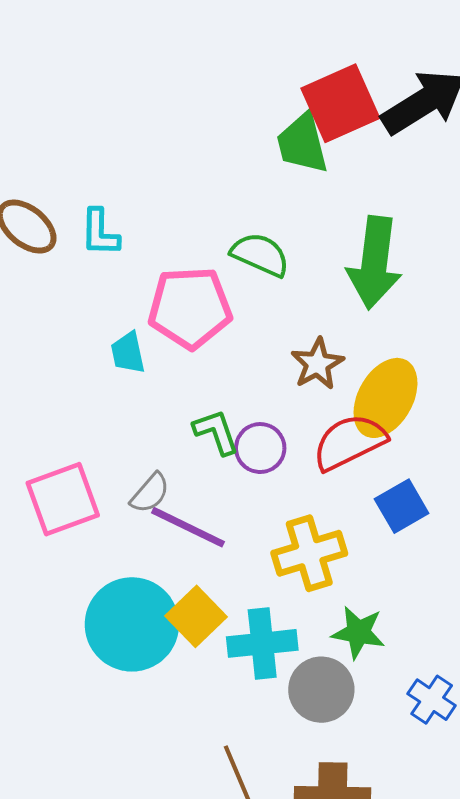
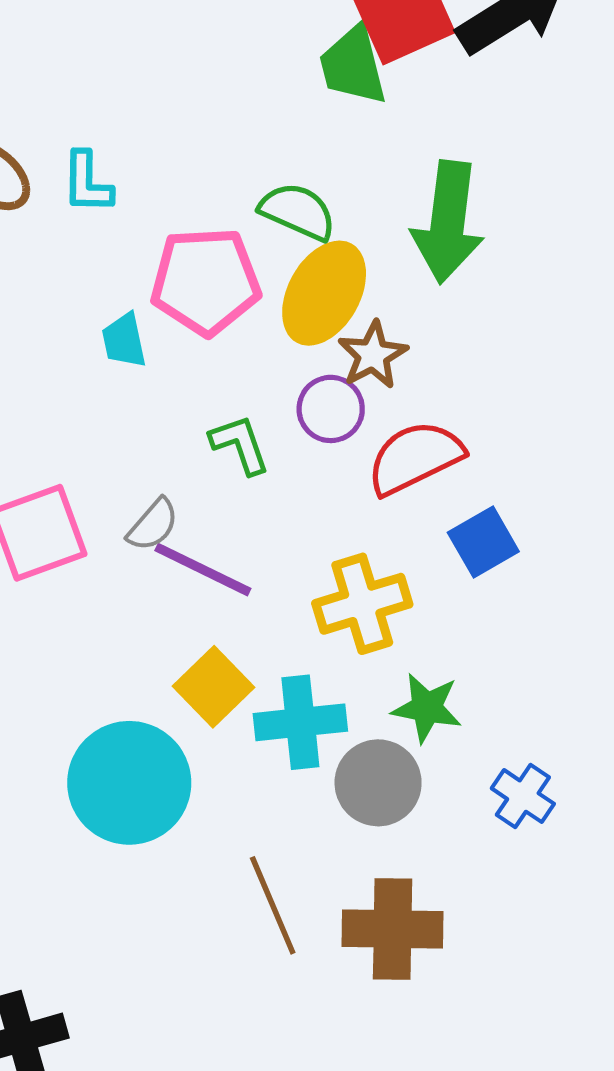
yellow ellipse: (385, 398) -> (324, 293), moved
purple circle: (260, 448) -> (331, 409), moved
cyan circle: (132, 624) -> (129, 783), moved

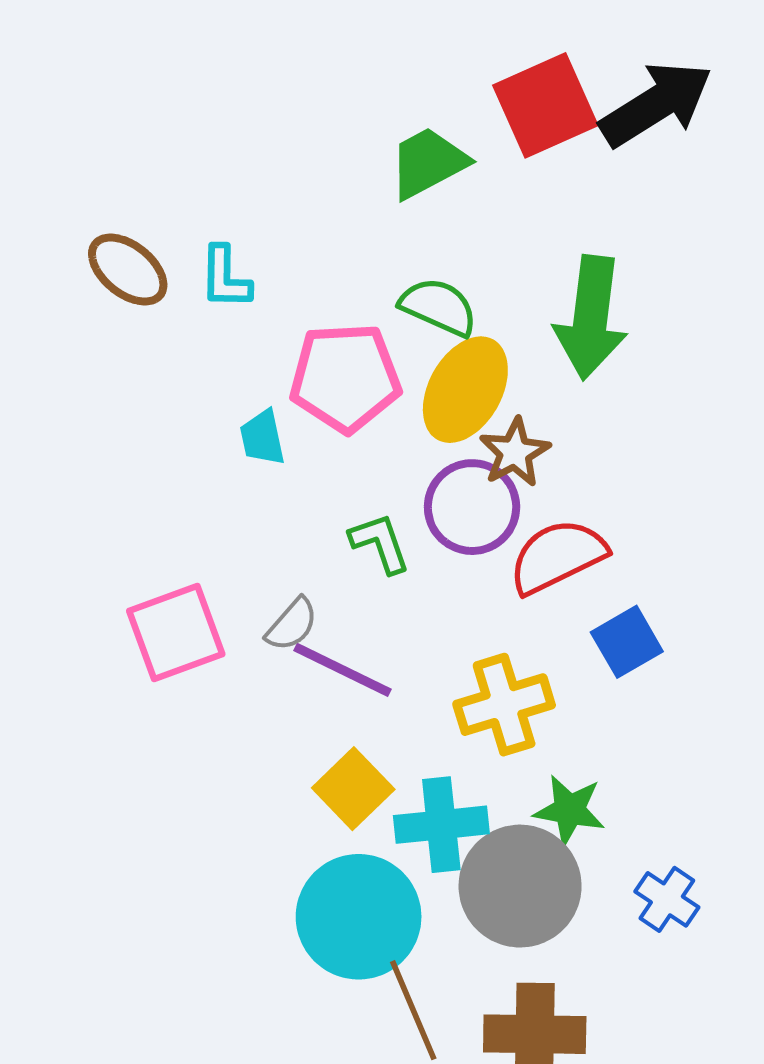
green trapezoid: (353, 65) -> (428, 163), moved, turned 76
purple circle: (331, 409) -> (472, 507), size x1.4
cyan circle: (129, 783) -> (359, 917), moved
gray circle: (378, 783) -> (520, 886), size x1.4

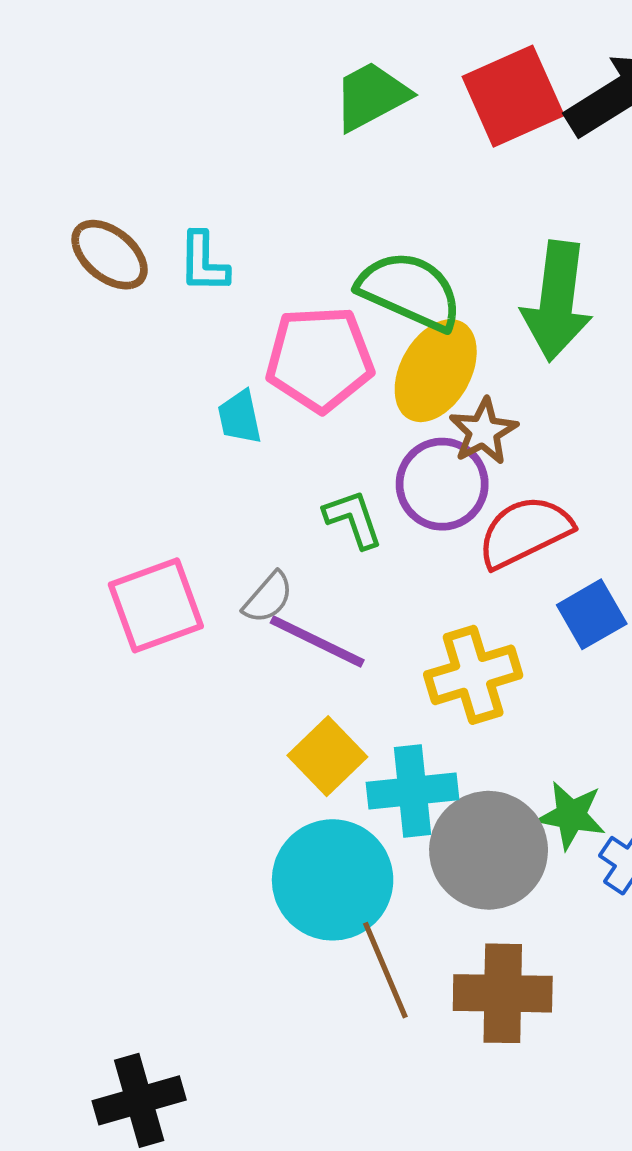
green trapezoid: (428, 163) -> (371, 96), moved
green semicircle: (439, 307) -> (410, 291), size x1.4
green star: (569, 810) -> (571, 815), moved

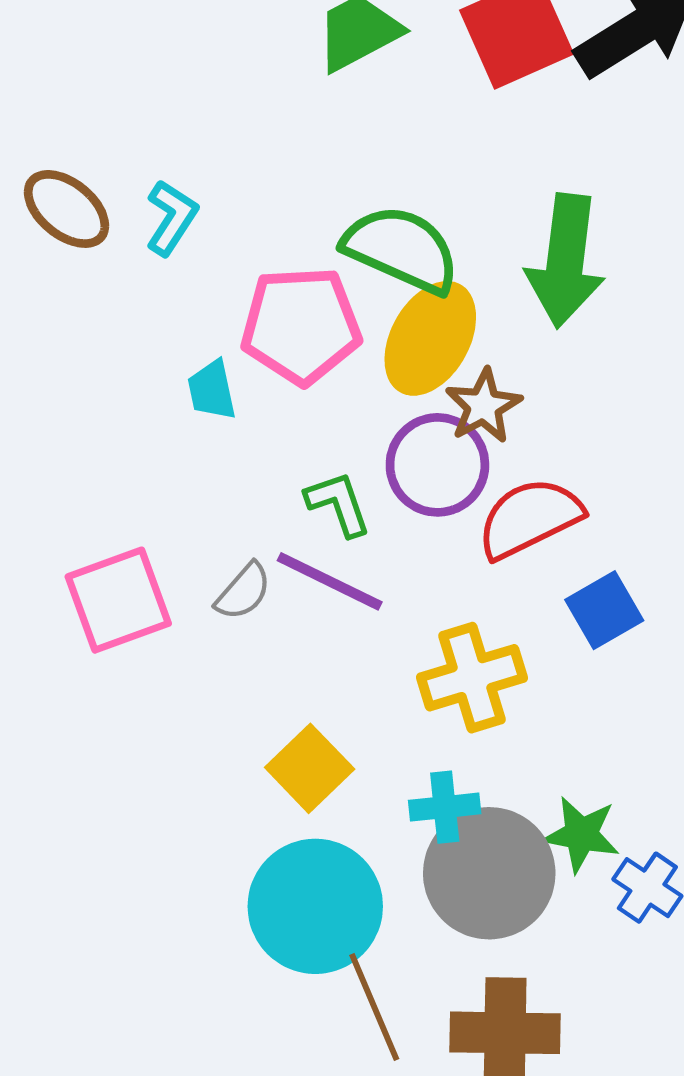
cyan L-shape: (204, 262) -> (171, 218), turned -148
purple line: (317, 641) -> (330, 581), moved
cyan cross: (412, 791) -> (445, 807), moved, size x0.7

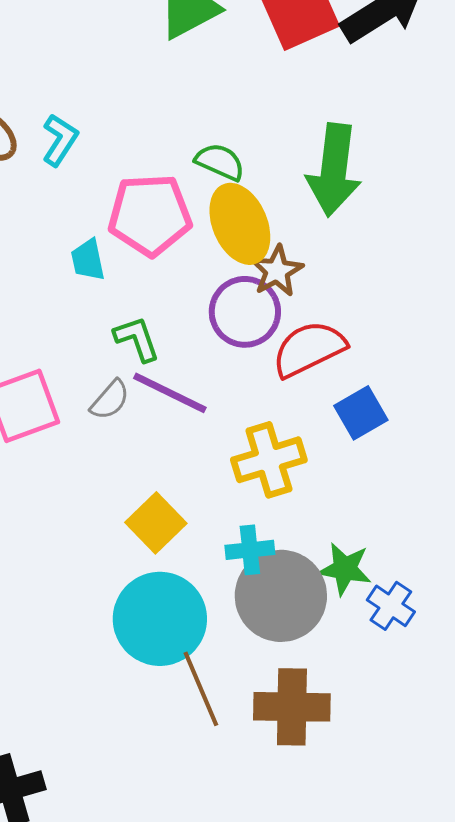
green semicircle: (402, 249) -> (220, 162), size x0.6
yellow ellipse: (430, 338) -> (240, 224), turned -52
green L-shape: (338, 504) -> (137, 339), moved

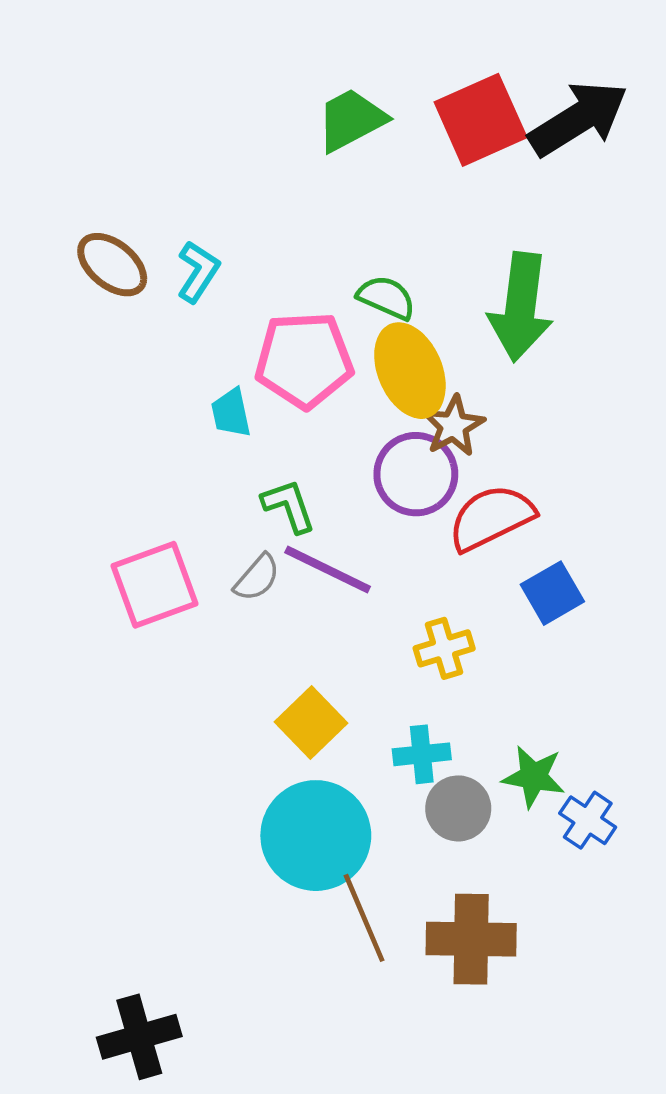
yellow cross: (269, 460) -> (444, 648), size x0.7
gray circle: (281, 596) -> (458, 808), size x0.6

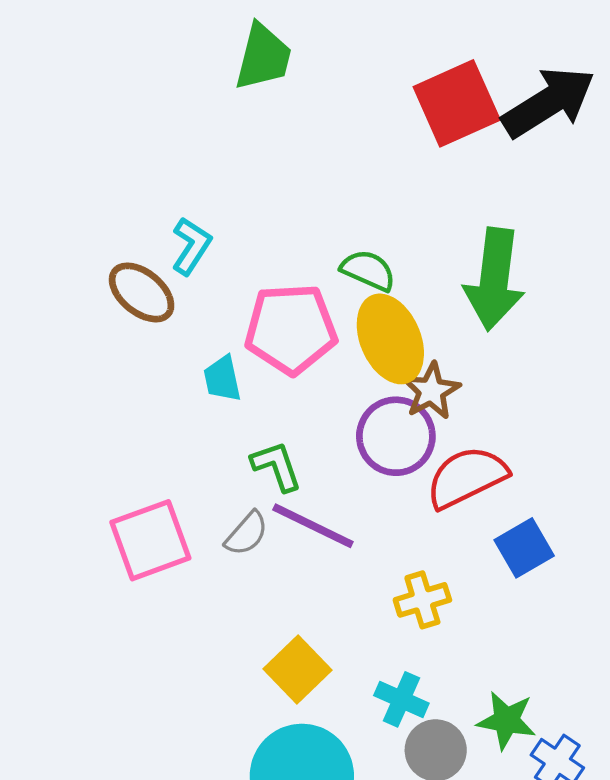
green trapezoid: (351, 120) -> (263, 57), moved, turned 132
brown ellipse: (112, 265) -> (142, 292), moved
cyan cross: (422, 754) -> (401, 699), turned 30

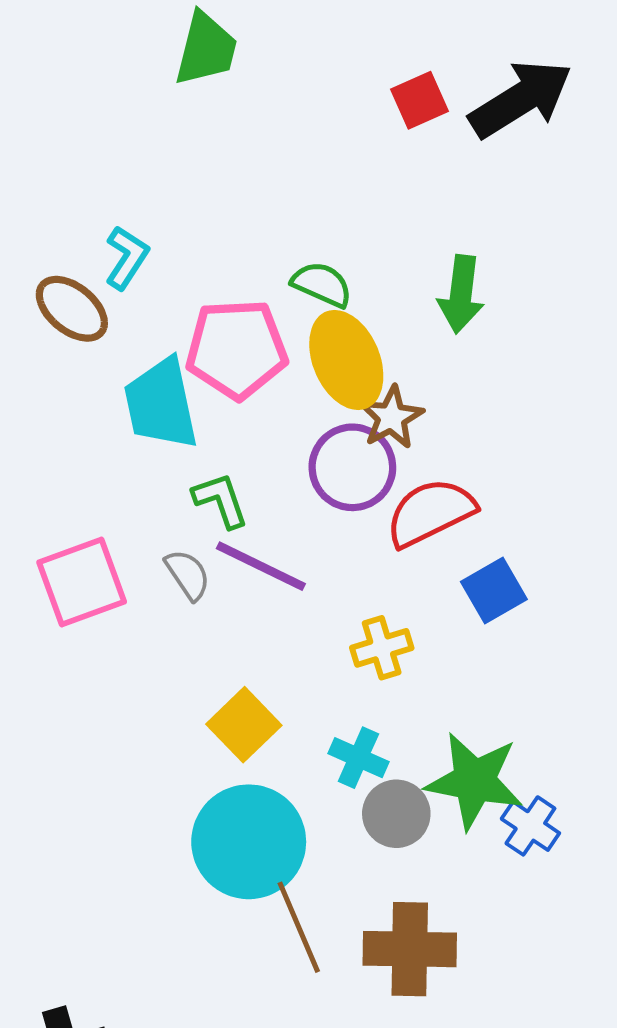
red square: (457, 103) -> (419, 100), size x0.6
green arrow: (494, 279) -> (461, 294), size x0.7
cyan trapezoid: (222, 379) -> (161, 404), size x1.8
gray semicircle: (247, 534) -> (188, 575), turned -75
green star: (506, 720) -> (474, 781), size x1.5

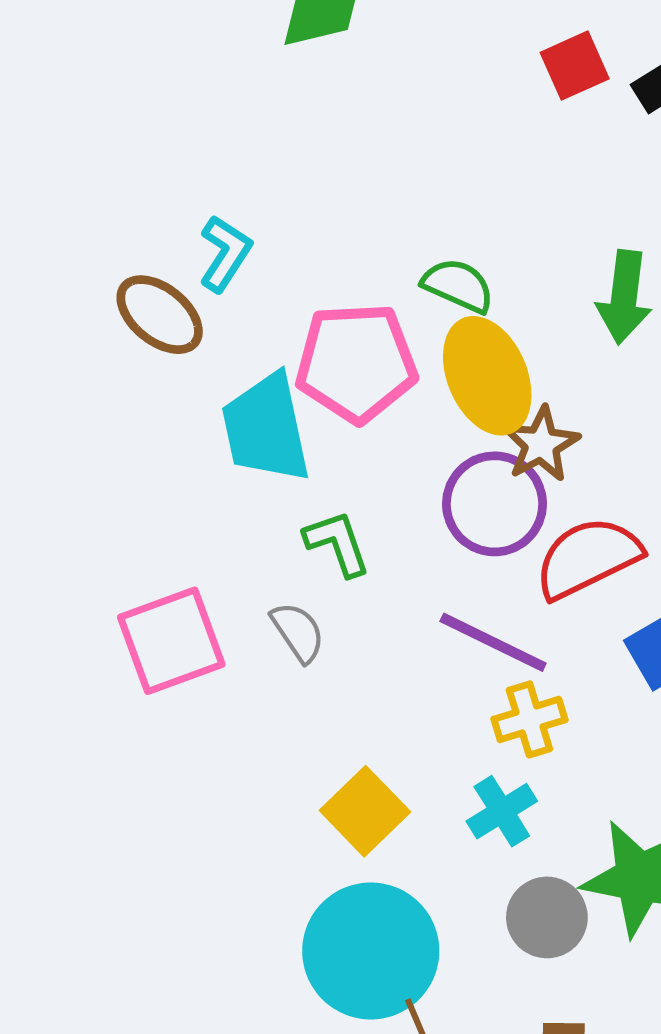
purple line: (261, 566) -> (493, 642), moved
cyan cross: (358, 758) -> (502, 811), moved, turned 34

